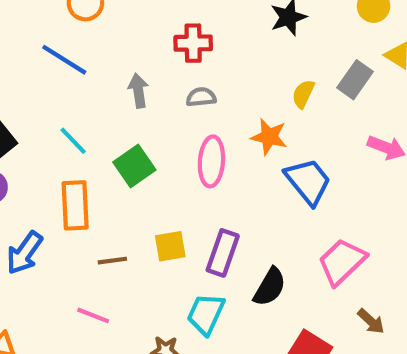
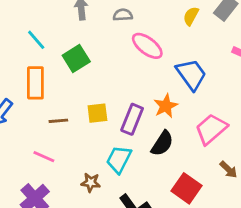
orange star: (269, 137) -> (166, 106), moved, turned 30
pink ellipse: (211, 161) -> (147, 46), moved, turned -60

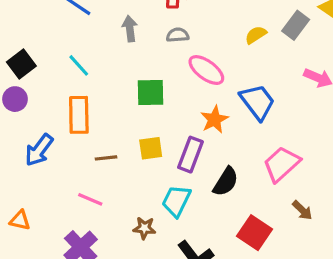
yellow semicircle: (191, 16) -> (256, 35), turned 30
green square: (76, 59) -> (151, 92), moved, turned 32
orange star: (166, 106) -> (214, 119), moved

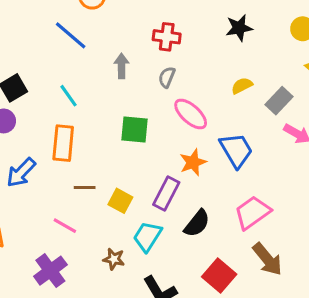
gray rectangle: (296, 25) -> (279, 101), moved
gray semicircle: (178, 35) -> (167, 77), turned -70
yellow square: (151, 148) -> (120, 201), moved, turned 30
brown arrow: (302, 210) -> (267, 259), size x1.6

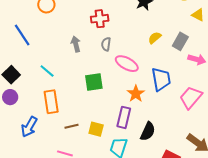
blue line: (71, 35) -> (22, 35), moved, turned 30
blue trapezoid: (236, 150) -> (161, 79), turned 35
pink trapezoid: (253, 213) -> (191, 98), moved

